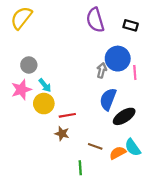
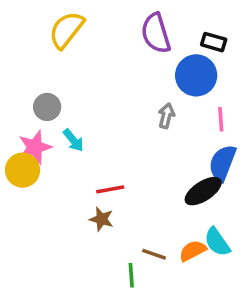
yellow semicircle: (21, 18) -> (66, 30), moved
blue circle: (118, 59) -> (196, 75), moved
blue semicircle: (108, 99) -> (222, 163), moved
yellow circle: (44, 104) -> (23, 170), moved
brown line: (95, 146) -> (154, 254), moved

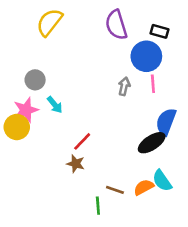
pink line: (221, 119) -> (153, 84), moved
red line: (110, 189) -> (82, 141), turned -36

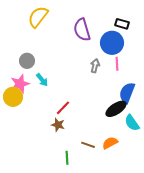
purple semicircle: (116, 25) -> (82, 30), moved
cyan semicircle: (162, 181) -> (132, 123), moved
green line: (98, 206) -> (67, 158), moved

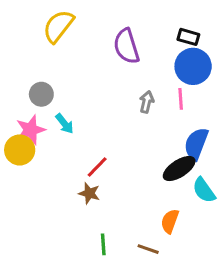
blue circle: (112, 43) -> (193, 66), moved
orange semicircle: (110, 143) -> (170, 221), turned -42
brown line: (88, 145) -> (148, 249), moved

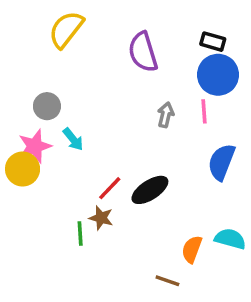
black ellipse: (179, 169) -> (150, 190), moved
cyan semicircle: (204, 190) -> (230, 239), moved, turned 140
green line: (103, 244) -> (80, 234), moved

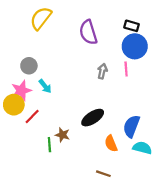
blue semicircle: (221, 162) -> (131, 126), moved
red line: (110, 188) -> (32, 117), moved
orange semicircle: (192, 249) -> (111, 143), moved, turned -42

